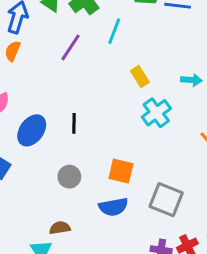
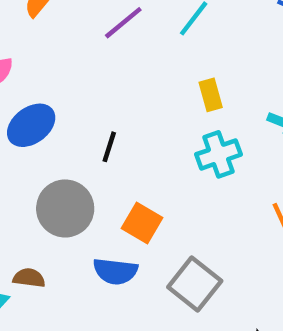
black line: (74, 123) -> (109, 147), moved
gray circle: (69, 177) -> (65, 208), size x1.6

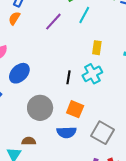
yellow rectangle: (211, 95) -> (97, 48), turned 32
black line: (109, 147) -> (68, 77), moved
cyan cross: (218, 154) -> (92, 74), moved

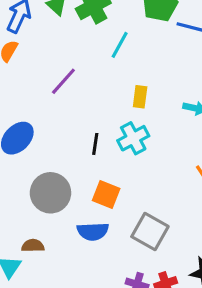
purple line: (53, 22) -> (63, 81), moved

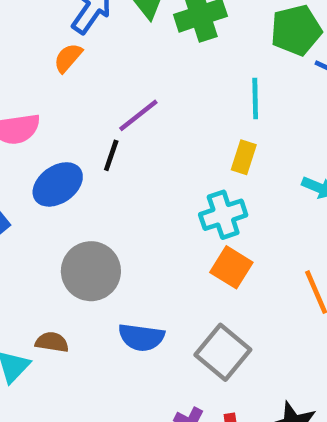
cyan line: (120, 45) -> (255, 98), moved, turned -40
black line: (95, 144) -> (111, 155), moved
orange square: (106, 195) -> (231, 267), moved

